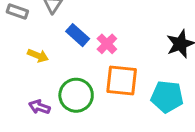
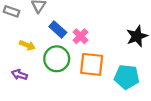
green circle: (76, 95) -> (57, 59), moved
purple arrow: (39, 107) -> (19, 75), moved

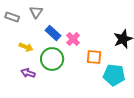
orange square: (92, 64) -> (94, 57), moved, size x0.7
purple arrow: (19, 75) -> (28, 73), moved

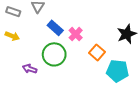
yellow arrow: (26, 47) -> (12, 36), moved
orange square: (94, 57) -> (97, 52), turned 35

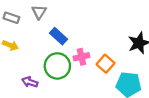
pink cross: (76, 34) -> (81, 57), moved, turned 32

